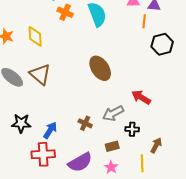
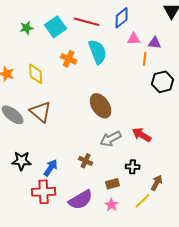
orange cross: (65, 12) -> (69, 59), moved
gray arrow: (113, 113) -> (111, 139), moved
yellow line: (142, 163) -> (143, 201), turned 48

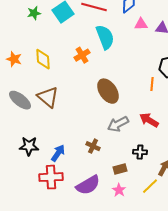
orange cross: (69, 59) -> (82, 55), moved, turned 35
orange line: (145, 59) -> (152, 84), moved

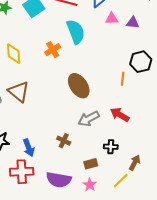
blue arrow: (58, 153) -> (29, 148), turned 126
purple semicircle: (88, 185) -> (59, 180), turned 40

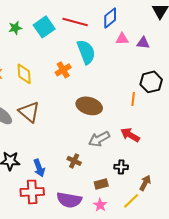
brown ellipse: (79, 86) -> (89, 106), turned -40

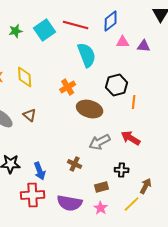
orange cross: (63, 70) -> (68, 87), moved
black hexagon: (151, 82) -> (117, 85), moved
brown triangle: (29, 112) -> (30, 115), size x0.6

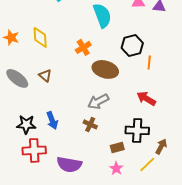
gray arrow: (100, 142) -> (98, 101), moved
black cross: (122, 170) -> (137, 130), size x1.6
blue arrow: (40, 171) -> (52, 120), moved
red cross: (33, 195) -> (34, 150), moved
purple semicircle: (70, 203) -> (69, 164), moved

